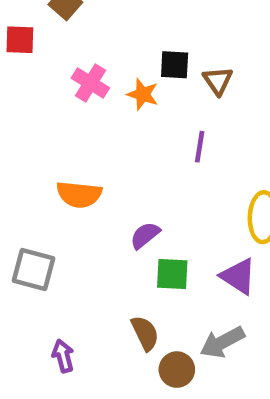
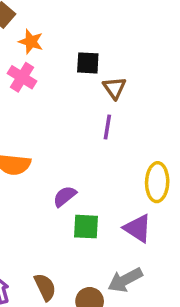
brown triangle: (218, 81) -> (114, 88), moved
orange star: (143, 94) -> (31, 42), moved
brown semicircle: (145, 333) -> (45, 287), moved

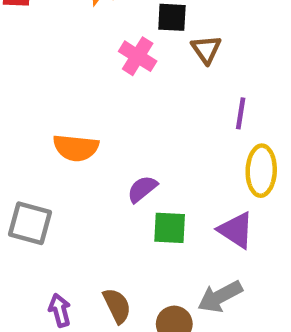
pink cross: (22, 77) -> (138, 56), moved
purple line: (107, 127) -> (241, 113), moved

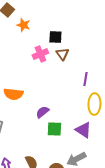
brown triangle: (206, 49) -> (62, 54), moved
pink cross: (138, 56) -> (40, 54), turned 35

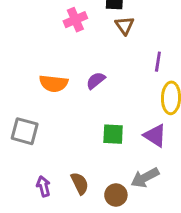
pink cross: (40, 54) -> (75, 20), moved
purple semicircle: (42, 112) -> (96, 81), moved

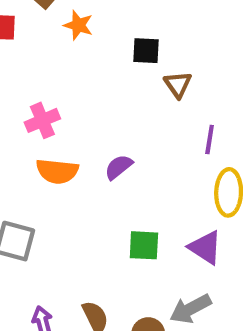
pink cross: (75, 20) -> (42, 120), moved
brown triangle: (125, 25) -> (178, 84), moved

